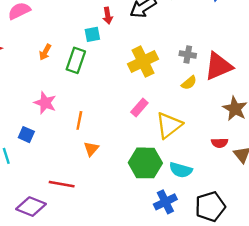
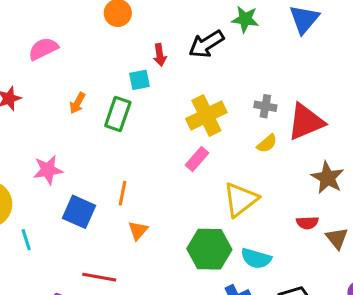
pink star: (45, 103) -> (48, 170), moved, turned -30
pink rectangle: (139, 108) -> (197, 159), moved
blue square: (26, 135) -> (79, 212), moved, size x1.5

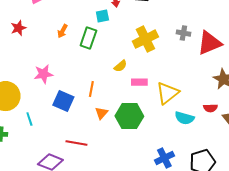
yellow semicircle: (267, 143) -> (120, 66), moved
pink rectangle: (197, 159) -> (139, 82), moved, turned 49
green hexagon: (209, 249) -> (129, 116), moved
cyan semicircle: (256, 258) -> (184, 118), moved

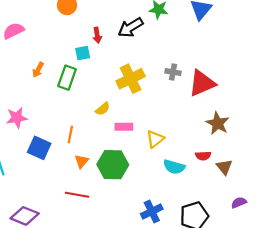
yellow triangle: (167, 93) -> (155, 139), size x0.7
red line: (76, 143) -> (77, 195), moved

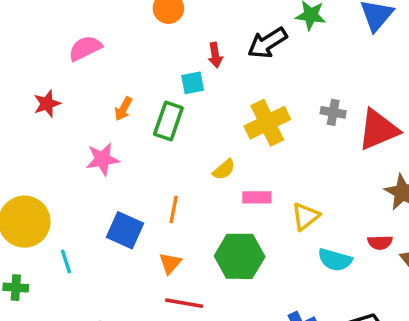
pink star: (17, 118) -> (102, 159), moved
orange triangle: (82, 161) -> (170, 263), moved

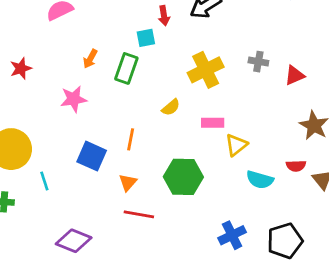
red star: (47, 104) -> (21, 68), moved
red triangle: (378, 130) -> (295, 75), size x0.6
pink rectangle: (257, 197) -> (213, 123), moved

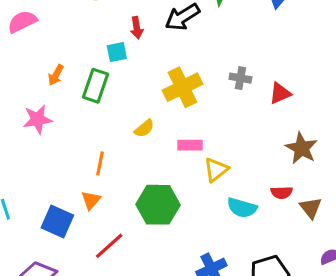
blue square: (92, 156) -> (57, 221), moved
orange triangle: (128, 182) -> (91, 200), moved
red line: (139, 214) -> (109, 246), turned -52

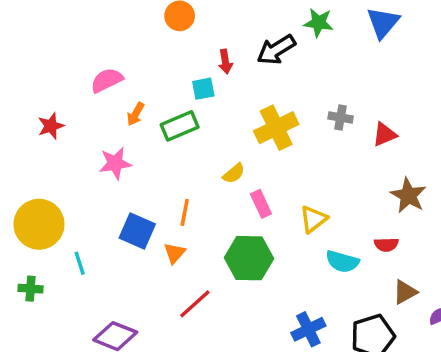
pink semicircle: (22, 22) -> (107, 80), moved
green rectangle: (95, 86) -> (180, 126), turned 48
pink rectangle: (190, 145) -> (261, 204), moved, turned 65
brown triangle: (311, 208) -> (405, 292), moved, turned 40
blue square: (57, 221) -> (137, 231), moved

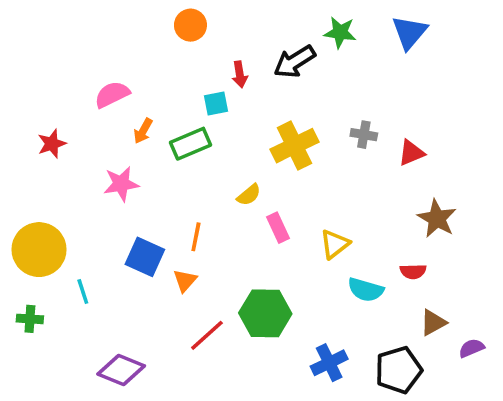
green hexagon: (249, 258) -> (265, 313), moved

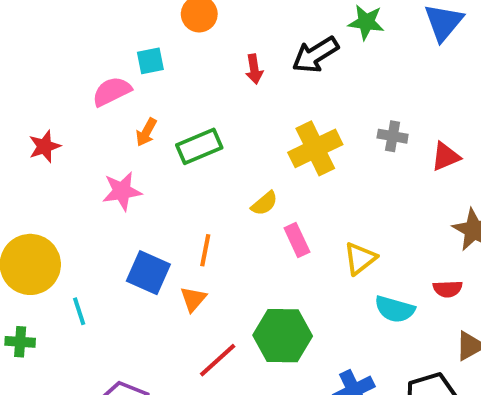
cyan square: (216, 104) -> (150, 61), moved

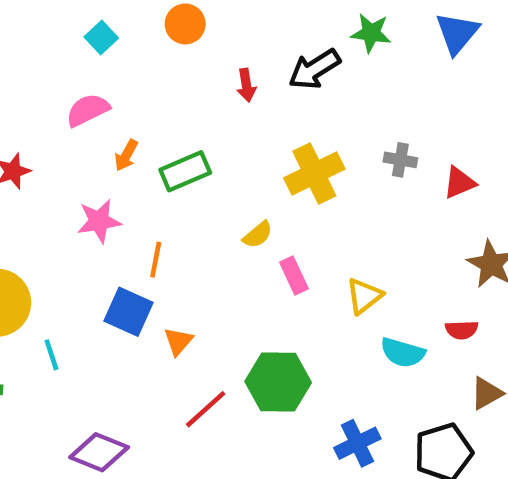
cyan square: (150, 61) -> (101, 38), moved, turned -32
orange line: (205, 250) -> (156, 260), moved

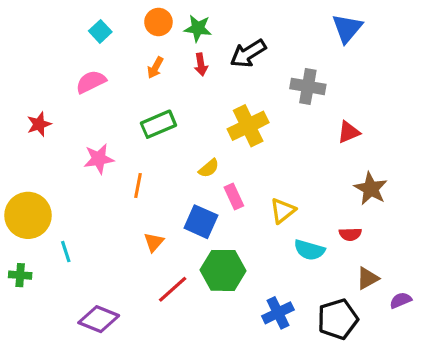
green star: (371, 33) -> (198, 28), moved
orange arrow: (126, 155) -> (155, 68), moved
gray cross: (400, 160) -> (308, 86), moved, size x1.5
blue square: (128, 312) -> (201, 222), moved

